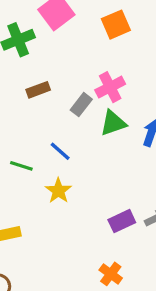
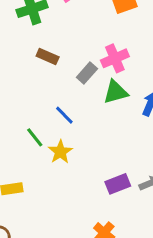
brown rectangle: (38, 90) -> (48, 57), turned 40
green line: (21, 166) -> (35, 137), moved, turned 30

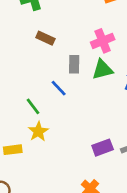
gray rectangle: (87, 73) -> (74, 64), moved, turned -42
yellow star: (60, 152) -> (38, 131), moved

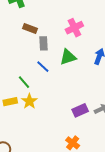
gray rectangle: (74, 64) -> (43, 43), moved
green triangle: (102, 70) -> (68, 57), moved
yellow rectangle: (13, 150) -> (10, 102), moved

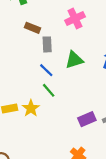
pink cross: (74, 28) -> (75, 19), moved
green line: (24, 82) -> (49, 90), moved

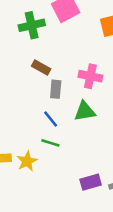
pink cross: (75, 19) -> (90, 76), moved, turned 30
green line: (49, 90) -> (50, 143), turned -40

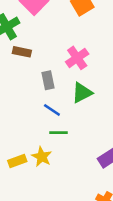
brown rectangle: (41, 67) -> (22, 52), moved
pink cross: (90, 76) -> (77, 58), turned -30

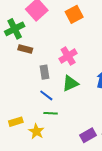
yellow rectangle: (17, 161) -> (16, 122), moved

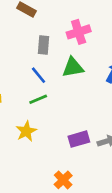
green line: (51, 113) -> (38, 99), turned -40
yellow star: (36, 131) -> (26, 131), moved

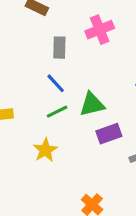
green triangle: (73, 67) -> (92, 104), moved
purple rectangle: (79, 139) -> (109, 134), moved

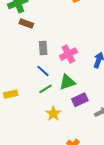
pink cross: (100, 30) -> (68, 54), moved
yellow star: (45, 150) -> (53, 114), moved

